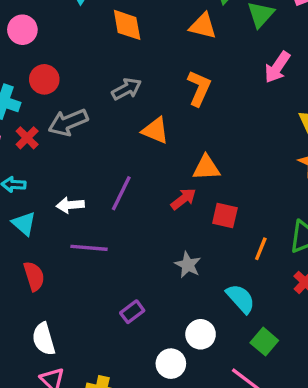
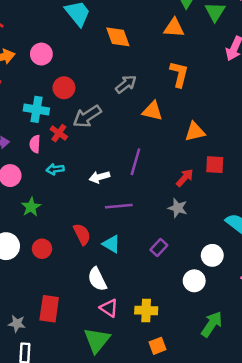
red arrow: (183, 199) -> (185, 178), moved
cyan triangle: (24, 224) -> (111, 244), moved
gray star: (188, 265) -> (178, 208), moved

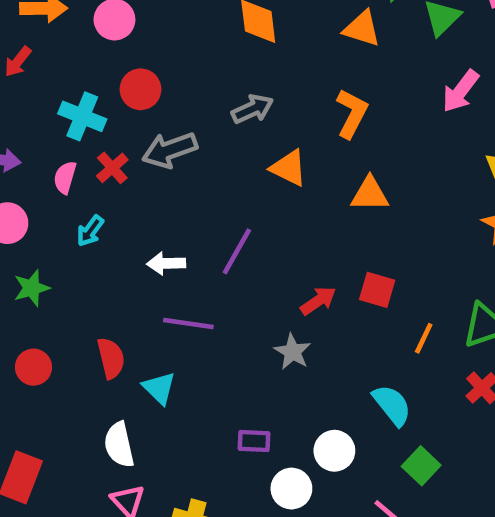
orange triangle: (195, 132) -> (370, 194), moved
cyan arrow: (55, 169) -> (90, 231), turned -60
purple rectangle: (159, 248) -> (254, 441), moved, turned 36

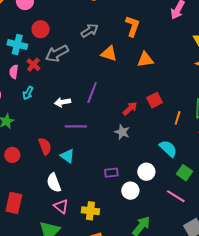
red square: (377, 290) -> (155, 100), turned -35

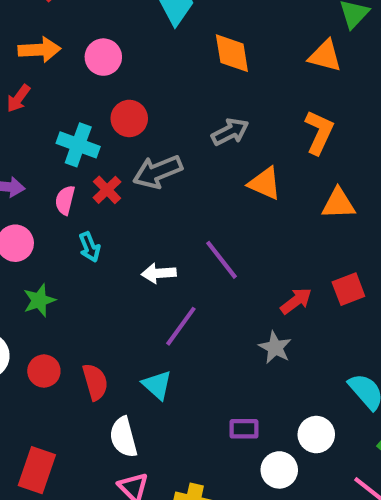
cyan arrow: (28, 93) -> (90, 247), turned -56
purple line: (92, 93) -> (222, 260), turned -65
purple line: (76, 126) -> (181, 326), turned -60
red semicircle: (45, 146) -> (95, 382), moved

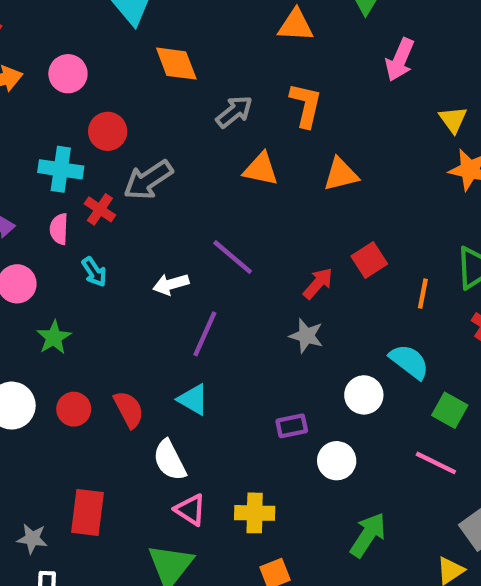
orange diamond: (232, 53) -> (176, 64), moved
gray arrow: (230, 132) -> (234, 112), moved
white circle: (316, 435) -> (364, 395), moved

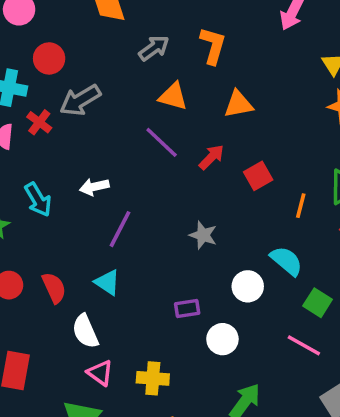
purple line: (233, 257) -> (162, 142), moved
cyan arrow: (94, 272) -> (38, 200), moved, size x1.4
red arrow: (318, 283) -> (211, 157), moved

